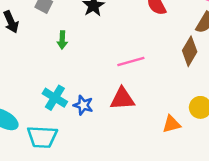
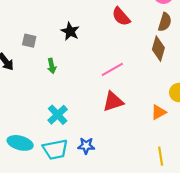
cyan cross: (55, 98) -> (58, 115), turned 30
blue star: (83, 105) -> (86, 146), moved

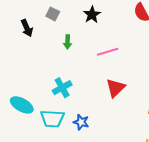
pink line: (112, 69) -> (108, 52), moved
red triangle: (113, 102) -> (115, 88), turned -40

